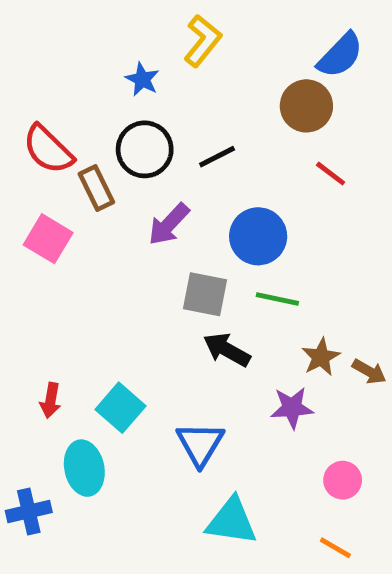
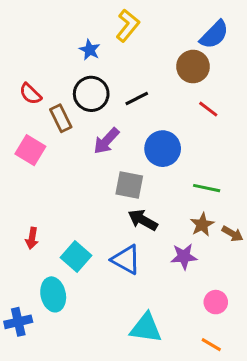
red semicircle: (48, 149) -> (30, 94), size x0.7
green line: (277, 299) -> (207, 188), moved
red arrow: (50, 400) -> (32, 238), moved
blue triangle: (200, 444) -> (126, 260), moved, turned -32

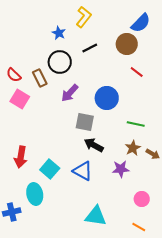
red semicircle: (30, 94) -> (14, 75), moved
black line: (137, 98) -> (90, 48), moved
red arrow: (32, 238) -> (21, 157), size x1.5

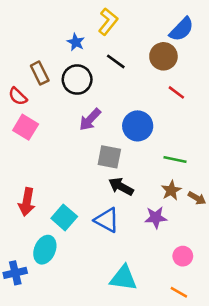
black line: (90, 48) -> (116, 61), turned 63
brown rectangle: (40, 78) -> (40, 73), moved
cyan ellipse: (35, 194) -> (45, 250), turned 35

